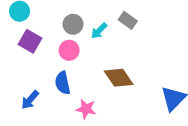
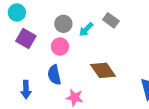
blue arrow: (30, 100) -> (26, 90), turned -42

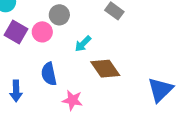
cyan arrow: (86, 29) -> (83, 44), moved
pink circle: (60, 46) -> (42, 32), moved

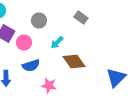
pink circle: (42, 32) -> (24, 42), moved
blue semicircle: (49, 74) -> (31, 66), turned -96

